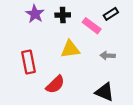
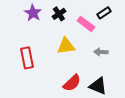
black cross: (63, 15) -> (59, 14), turned -32
red semicircle: (55, 85) -> (72, 83), moved

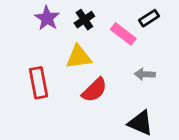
yellow triangle: (66, 46) -> (79, 57), moved
red semicircle: (72, 83) -> (94, 90), moved

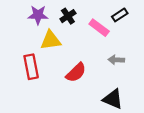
purple star: (47, 18) -> (38, 15), turned -30
yellow triangle: (79, 57) -> (51, 40), moved

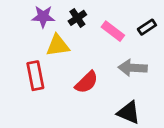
black rectangle: (120, 15) -> (147, 27), moved
gray arrow: (116, 60) -> (133, 68), size x1.5

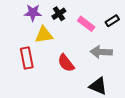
red semicircle: (87, 82) -> (66, 63), turned 96

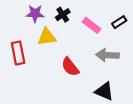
red rectangle: (27, 58) -> (18, 53), moved

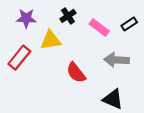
purple star: (35, 14) -> (26, 18), moved
red rectangle: (18, 53) -> (19, 58), turned 50

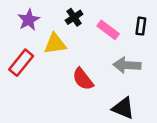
purple star: (26, 18) -> (29, 20), turned -30
black rectangle: (129, 24) -> (141, 26), turned -49

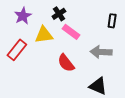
pink rectangle: (108, 30) -> (71, 32), moved

